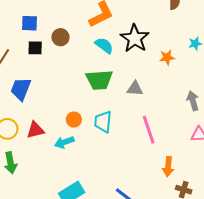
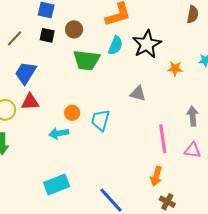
cyan semicircle: (104, 45) -> (115, 45), turned 66
green trapezoid: (99, 80) -> (86, 60), moved
red triangle: (35, 130) -> (30, 102), moved
pink line: (149, 130) -> (163, 139), moved

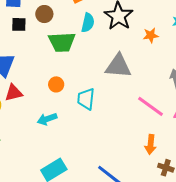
gray triangle: (138, 93) -> (118, 66), size x1.6
orange circle: (72, 113) -> (56, 84), moved
pink line: (163, 139) -> (150, 106), turned -36

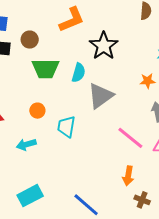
cyan semicircle: (88, 23) -> (79, 73), moved
orange star: (151, 35) -> (148, 81), moved
gray triangle: (118, 66) -> (100, 96), turned -44

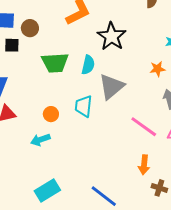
brown circle: (30, 40) -> (30, 28), moved
orange circle: (37, 111) -> (51, 114), moved
cyan trapezoid: (66, 127) -> (84, 106), moved

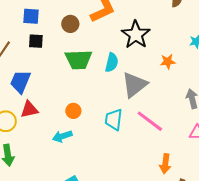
brown circle: (30, 28) -> (70, 24), moved
orange star: (158, 69) -> (168, 62), moved
cyan trapezoid: (84, 106) -> (114, 119), moved
pink line: (144, 127) -> (150, 121), moved

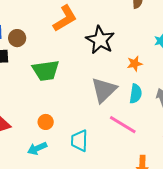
brown circle: (70, 24) -> (17, 38), moved
cyan semicircle: (112, 63) -> (136, 94), moved
cyan trapezoid: (114, 119) -> (79, 141), moved

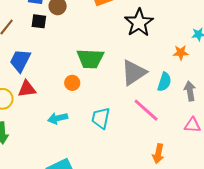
orange star: (135, 64) -> (181, 53), moved
green trapezoid: (46, 71) -> (90, 59), moved
orange circle: (46, 122) -> (72, 83), moved

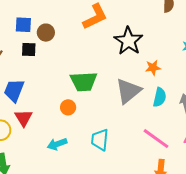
orange star: (181, 53) -> (153, 68), moved
red triangle: (27, 89) -> (24, 118), turned -48
pink line: (146, 110) -> (156, 139), moved

